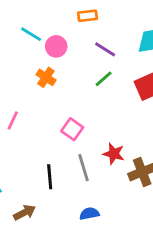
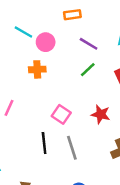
orange cross: (46, 77) -> (37, 69), turned -35
red star: (114, 154) -> (101, 114), moved
black line: (50, 177) -> (44, 143), moved

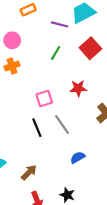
purple line: (89, 44) -> (60, 24), moved
pink square: (61, 114) -> (44, 98), turned -35

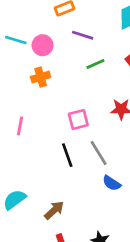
purple line: (60, 24) -> (83, 35), moved
green line: (56, 53) -> (95, 64), turned 32
blue semicircle: (78, 158) -> (112, 183), moved, turned -120

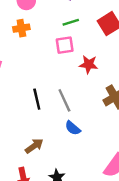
pink square: (78, 120) -> (65, 45), moved
brown arrow: (54, 210) -> (34, 146), moved

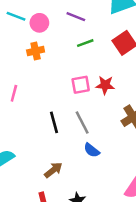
pink square: (65, 45) -> (81, 85), moved

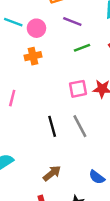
blue semicircle: (92, 150) -> (97, 177), moved

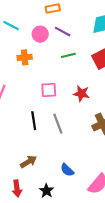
pink circle: (36, 28) -> (40, 34), moved
pink square: (78, 89) -> (49, 90), moved

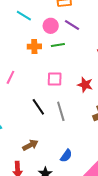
green line: (68, 55) -> (58, 45), moved
black line: (34, 121) -> (38, 107), turned -30
blue semicircle: (67, 170) -> (66, 156), turned -104

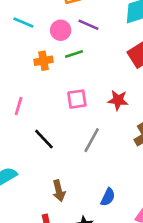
black line: (38, 107) -> (44, 139), moved
gray line: (61, 111) -> (92, 140), turned 54
brown arrow: (30, 145) -> (59, 191), turned 112

